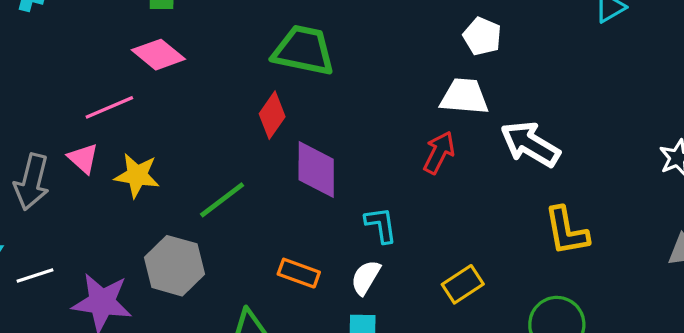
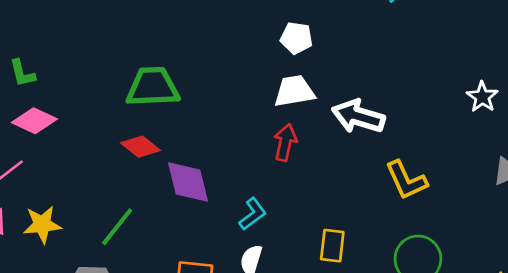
red diamond: (272, 115) -> (140, 147), turned -72
cyan L-shape: (381, 225) -> (253, 214), turned 76
yellow rectangle: (463, 284) -> (332, 246), turned -36

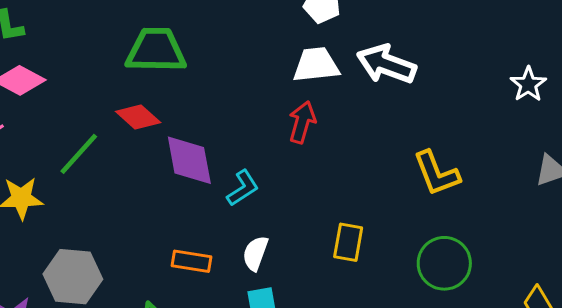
white arrow: (358, 116) -> (386, 64), moved
cyan L-shape: (253, 214) -> (243, 188), moved
green line: (117, 227) -> (79, 154), moved

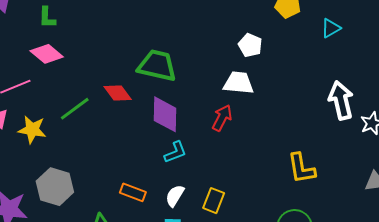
green trapezoid: (156, 50) -> (157, 66), moved
white arrow: (386, 64) -> (341, 100), moved, turned 45
purple diamond: (189, 160) -> (165, 114), moved
yellow rectangle: (348, 242) -> (214, 201), moved

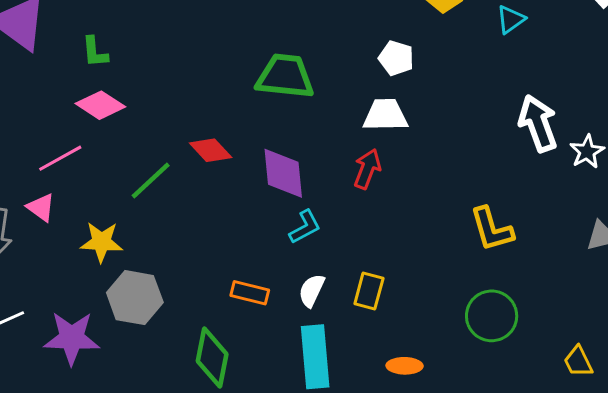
green trapezoid: (157, 66) -> (285, 76), moved
yellow star: (32, 130) -> (101, 242), moved

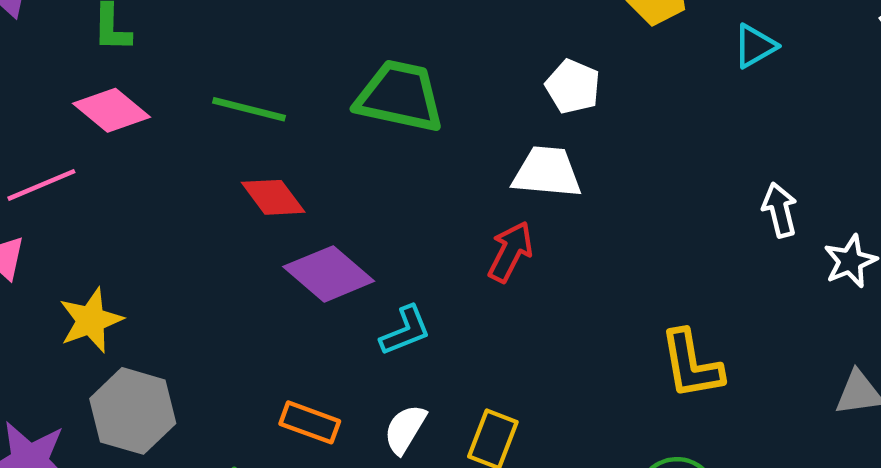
white arrow: (538, 123) -> (780, 210), size x0.6
purple diamond: (283, 173) -> (329, 274), moved, turned -50
green line: (151, 180) -> (249, 109), moved, turned 51
yellow star: (101, 242) -> (91, 320), turned -30

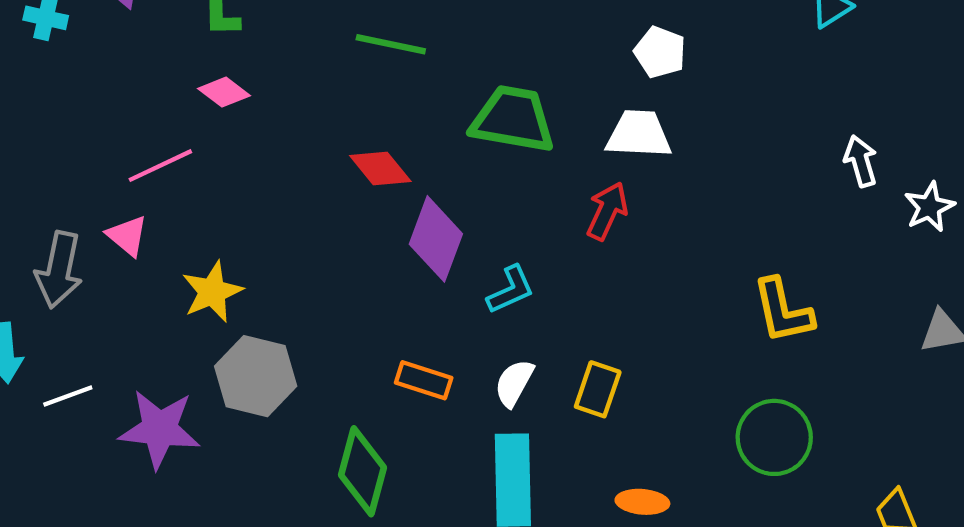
green trapezoid: (400, 96) -> (513, 119), moved
green line: (249, 109) -> (391, 44), moved
pink diamond: (111, 110) -> (224, 92), size x0.7
purple diamond: (329, 274) -> (436, 239), turned 72

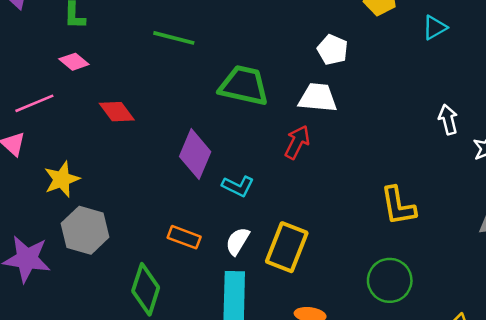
red diamond: (380, 168) -> (117, 112), moved
cyan L-shape: (511, 290) -> (238, 186), turned 48
yellow rectangle: (598, 389) -> (287, 247), size x1.5

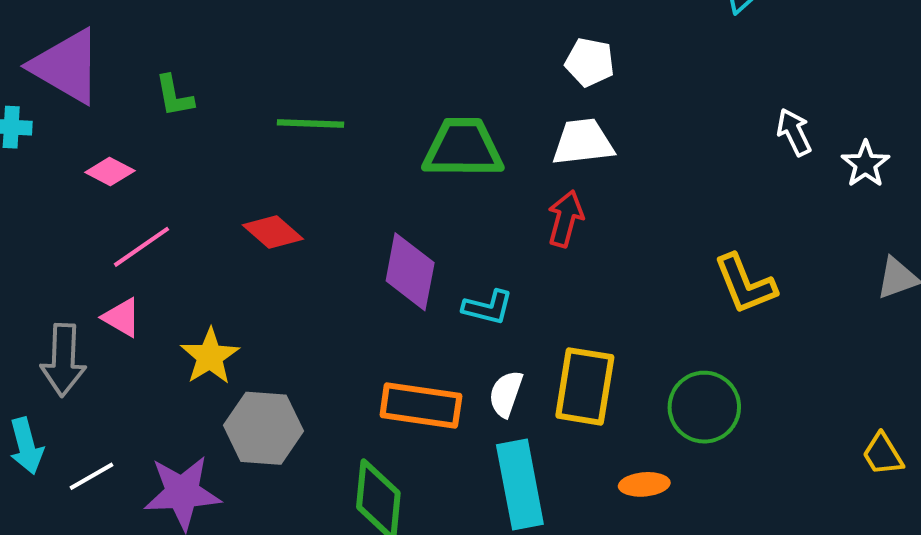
green line: (174, 38) -> (311, 123), moved
pink diamond: (74, 62) -> (110, 171), moved
orange rectangle: (184, 237) -> (421, 406), size x1.5
green circle: (390, 280) -> (704, 407), moved

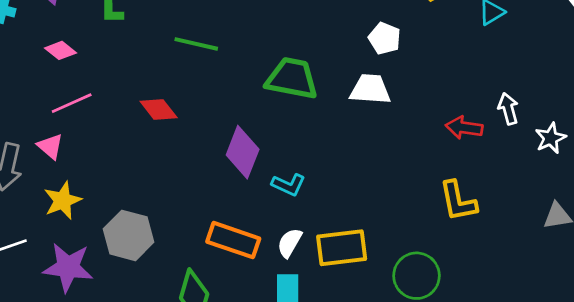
red arrow: (565, 219) -> (464, 128), moved, turned -108
yellow star: (210, 356) -> (63, 200), moved
yellow rectangle: (585, 386) -> (342, 248), turned 63

